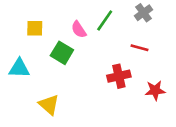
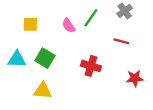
green square: (62, 53) -> (45, 58), moved
red cross: (119, 76) -> (91, 66), moved, turned 30
yellow triangle: (49, 105) -> (43, 91), turned -36

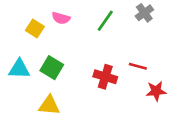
yellow square: (30, 24) -> (35, 29), turned 32
pink semicircle: (68, 26) -> (61, 18), moved, turned -40
red line: (121, 41) -> (138, 66), moved

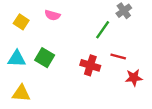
green line: (105, 21) -> (103, 30), moved
yellow square: (35, 29) -> (21, 22), moved
yellow triangle: (49, 105) -> (21, 93), moved

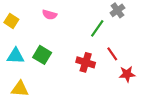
yellow square: (21, 22) -> (11, 21), moved
red line: (118, 56) -> (112, 54), turned 40

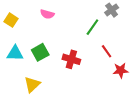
green square: (42, 55) -> (40, 52), turned 30
red cross: (86, 62) -> (71, 59), moved
yellow triangle: (20, 89) -> (32, 84), moved, turned -48

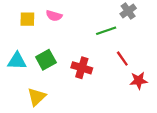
yellow square: (11, 20) -> (27, 19), moved, turned -32
green line: (92, 27) -> (106, 31), turned 36

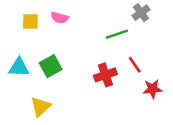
red cross: (82, 68) -> (105, 75), moved, turned -36

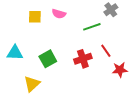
pink semicircle: (60, 18) -> (59, 14), moved
yellow square: (30, 21) -> (35, 17), moved
green square: (51, 66) -> (48, 59), moved

